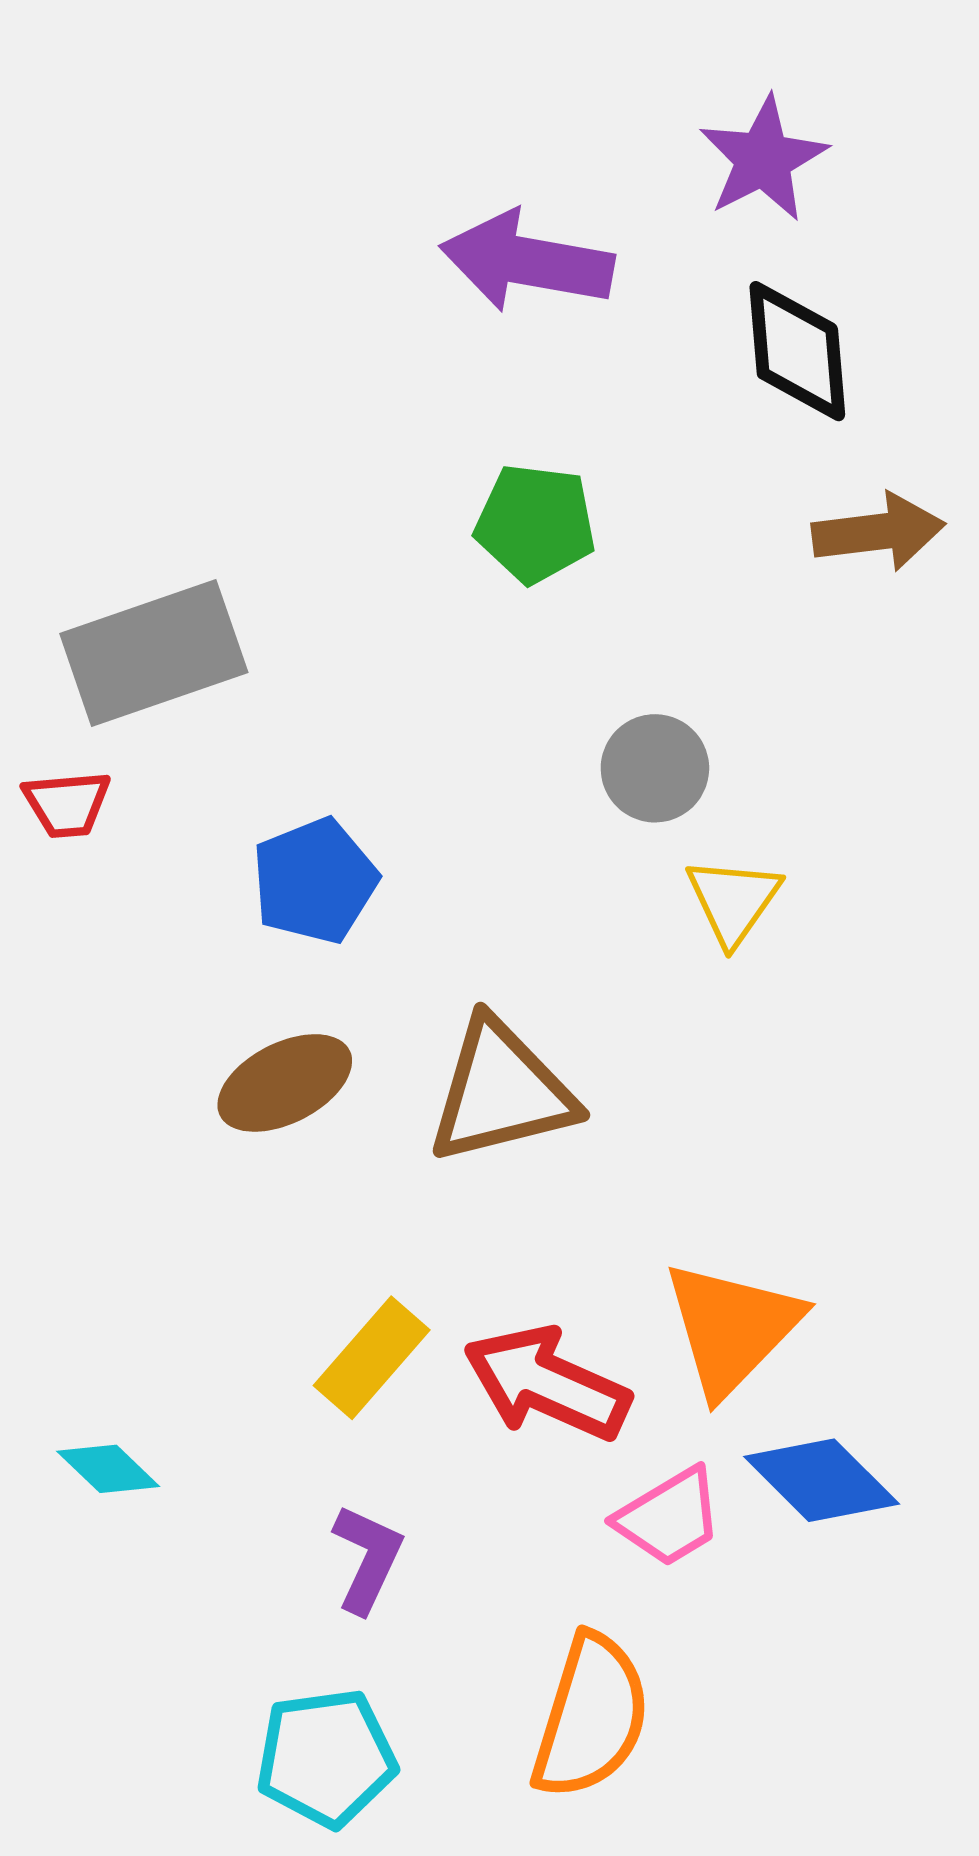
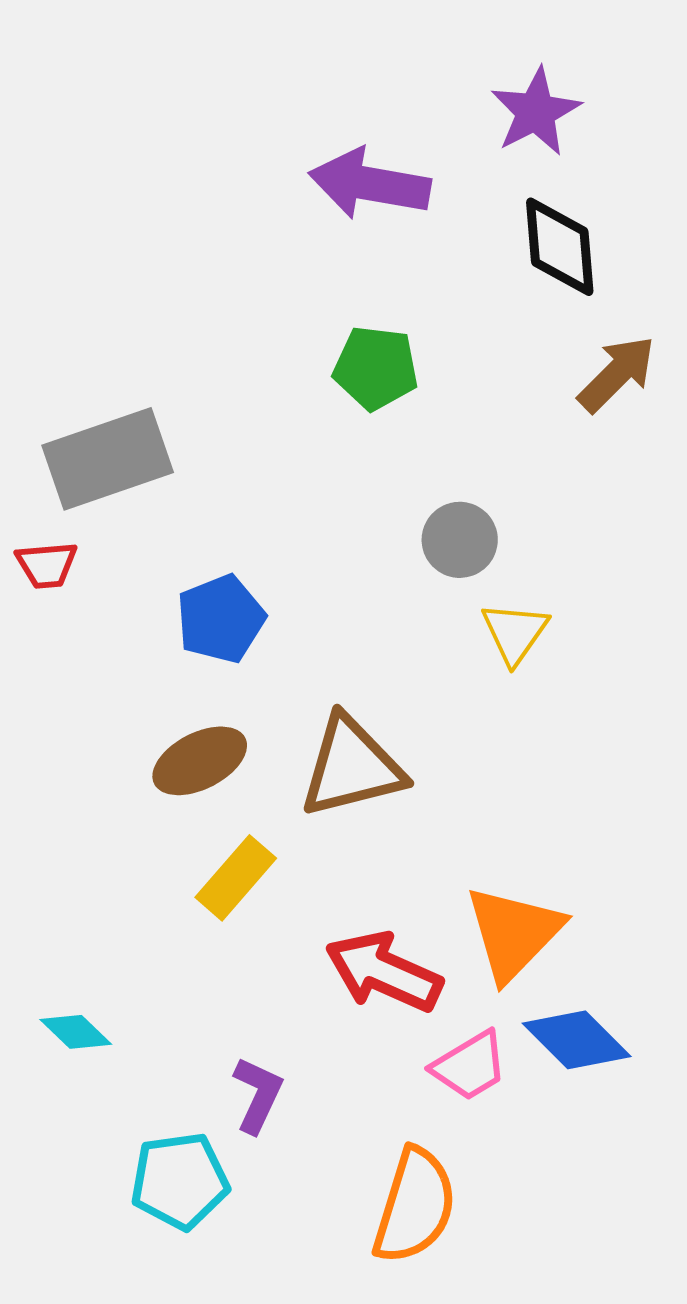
brown arrow: (878, 532) -> (617, 374), turned -38
yellow rectangle: (372, 1358) -> (236, 878), moved
cyan pentagon: (326, 1758) -> (180, 1181), moved

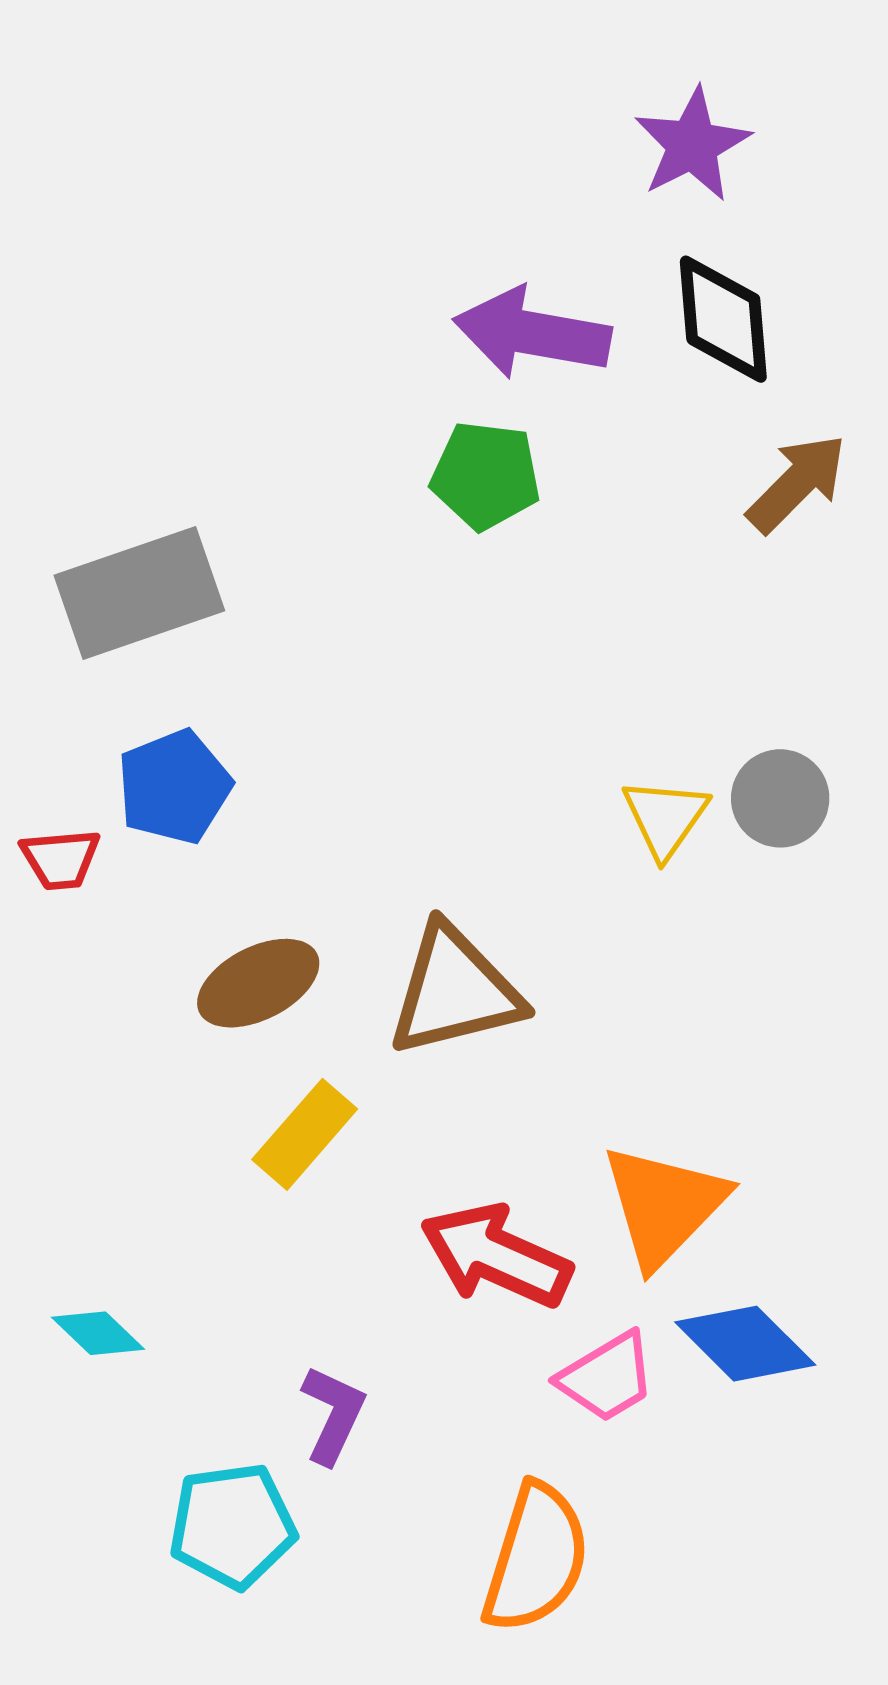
purple arrow: (370, 184) -> (532, 333), moved
gray circle: (460, 540) -> (780, 798), moved
red trapezoid: (47, 565) -> (61, 859), moved
blue pentagon: (221, 619) -> (174, 787), moved

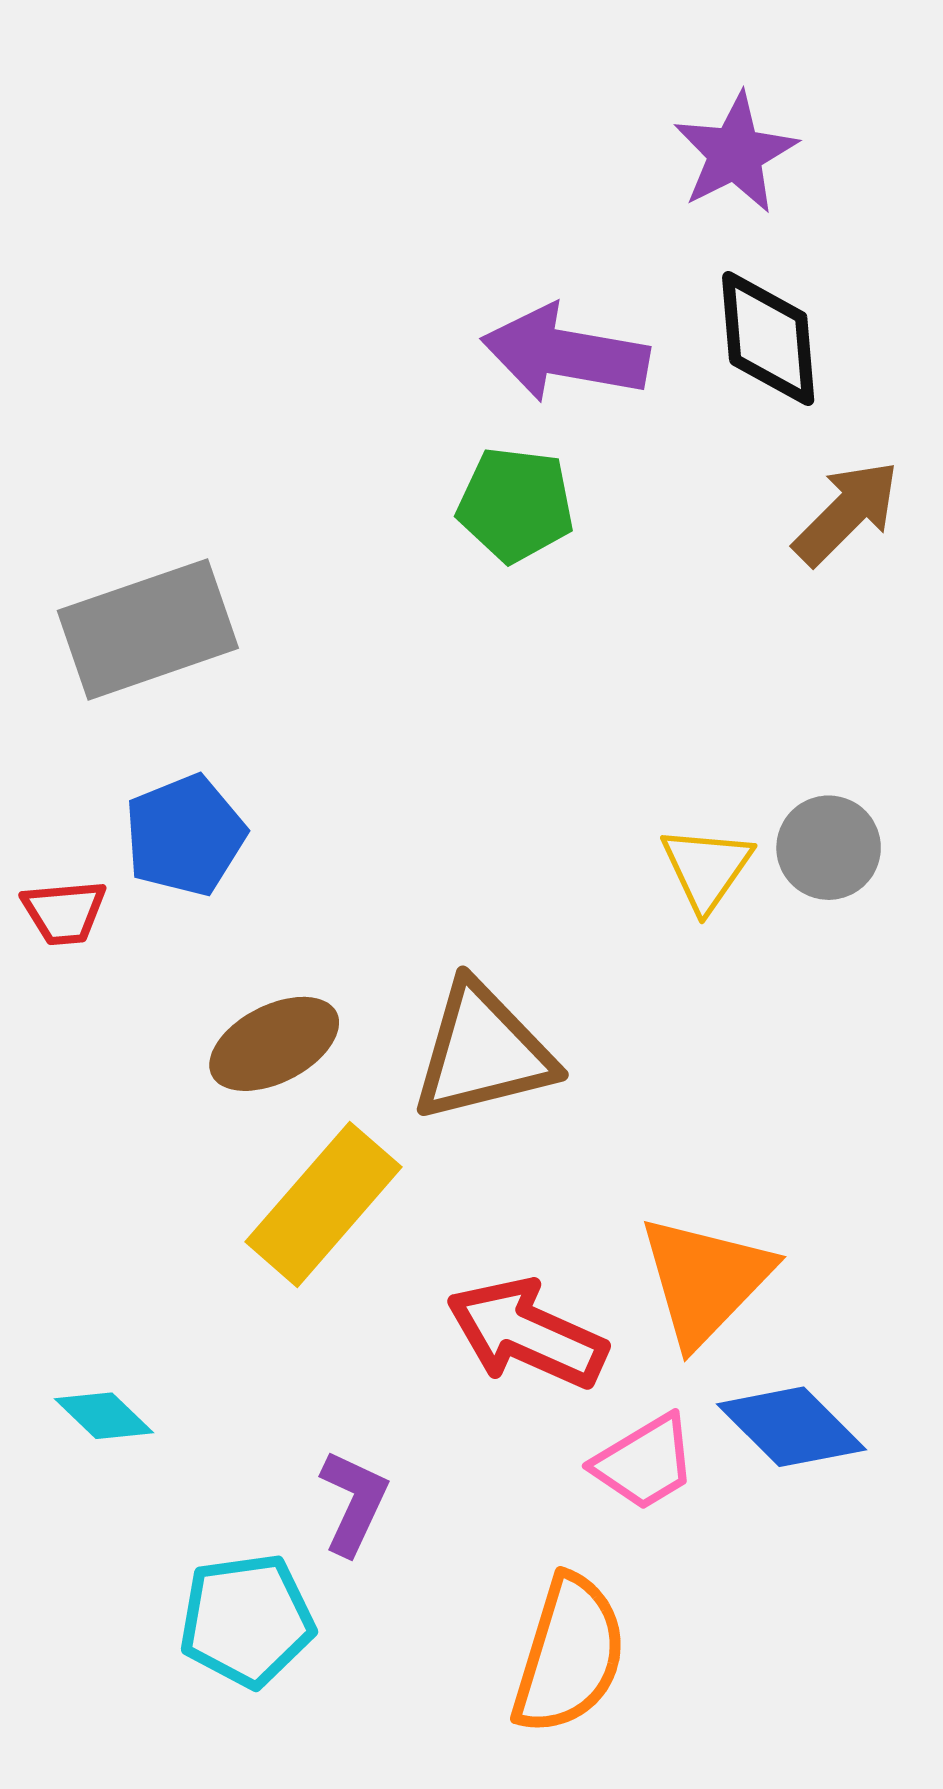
yellow rectangle: (305, 1134) -> (324, 1204), size x1.4

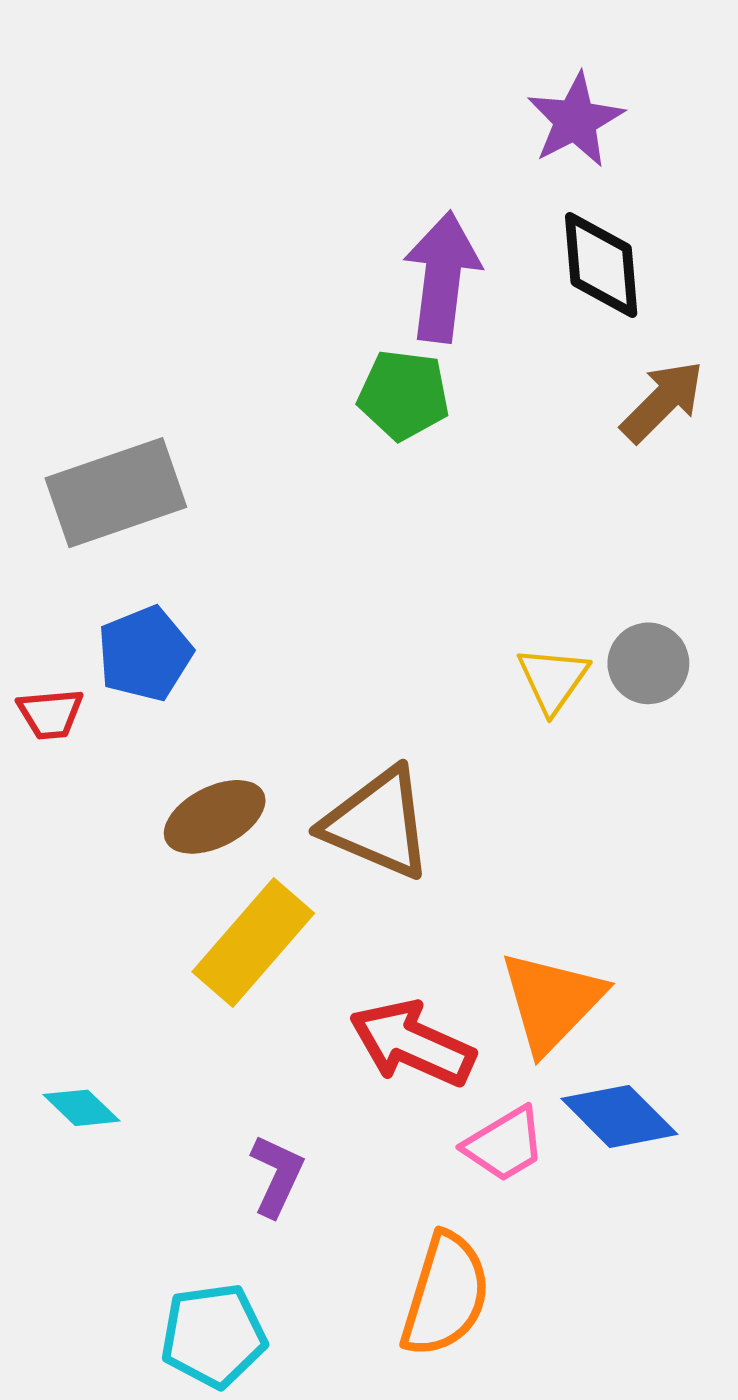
purple arrow: (565, 354) -> (442, 277), turned 87
brown triangle: (483, 1052) -> (378, 823), turned 37
cyan pentagon: (247, 1620) -> (214, 1335), moved

